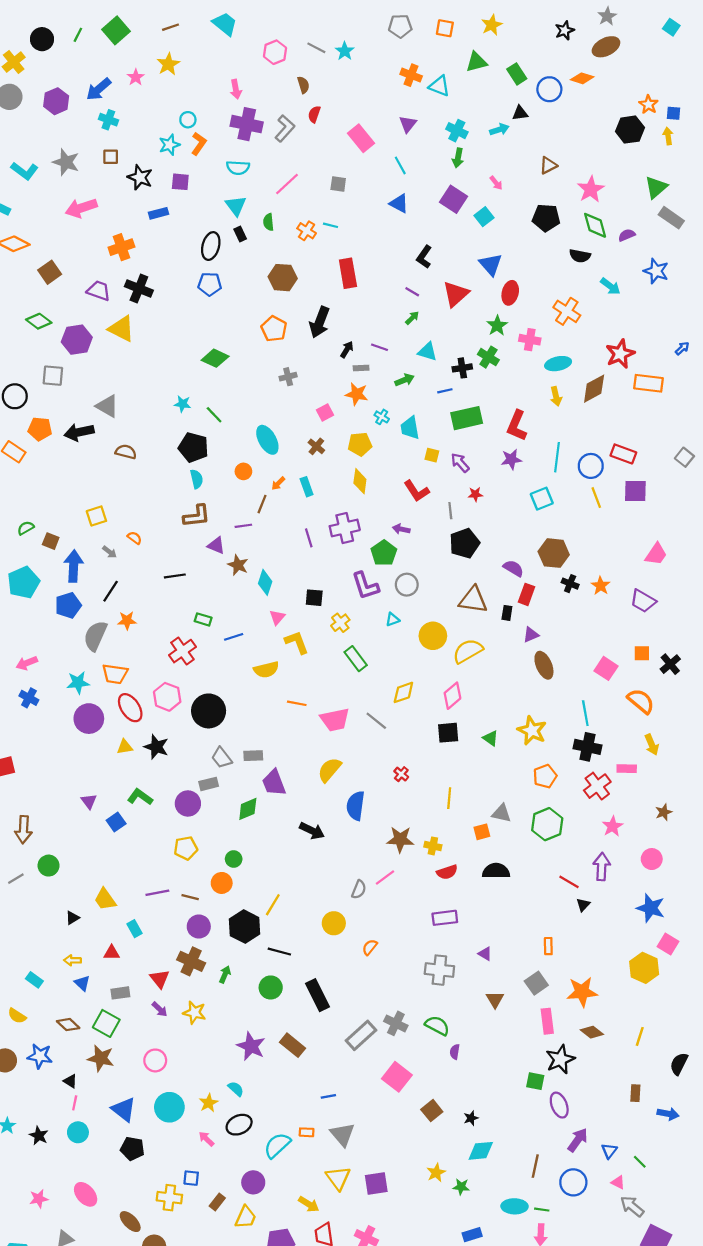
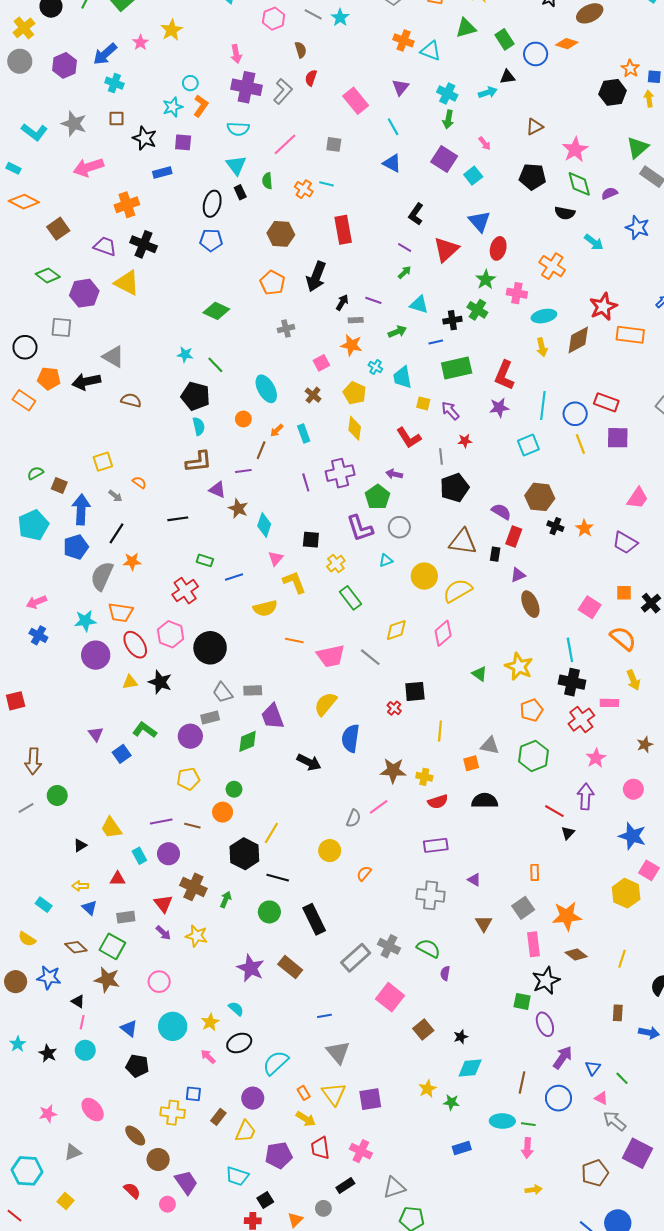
yellow pentagon: (360, 444) -> (355, 393), turned 30
black square: (448, 733) -> (415, 691), moved
purple circle: (199, 927) -> (168, 854), moved
blue triangle: (124, 1109) -> (129, 1028), size x0.7
orange rectangle: (307, 1132) -> (304, 1093), moved, turned 56

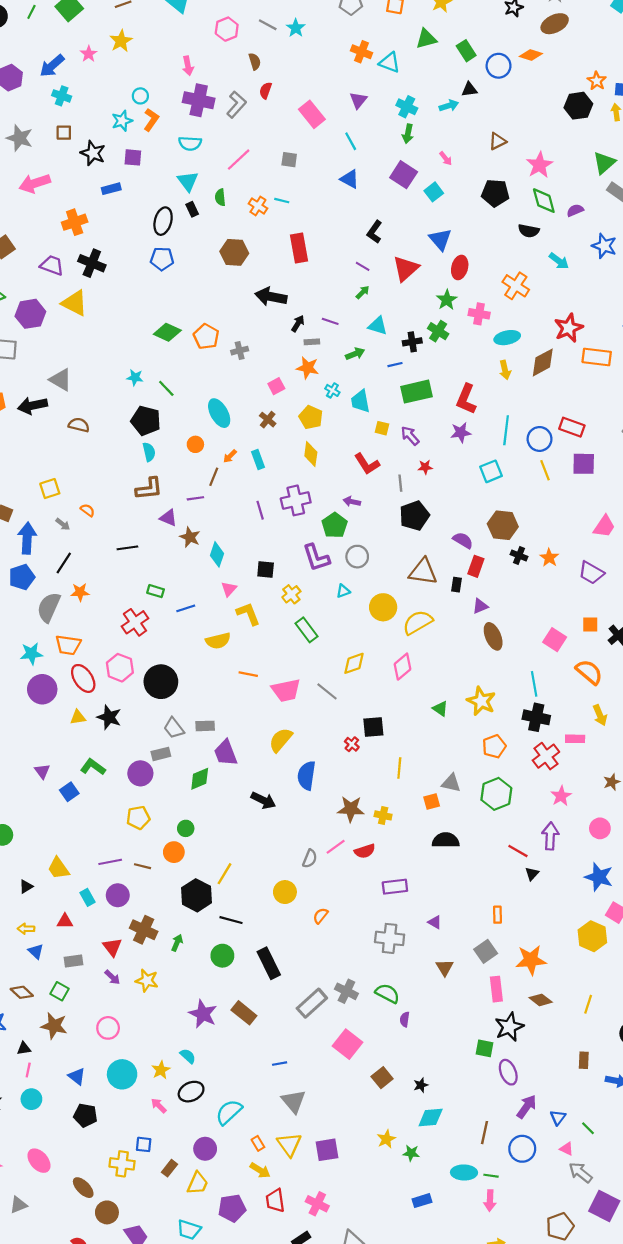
black arrow: (316, 277) -> (271, 297), turned 80
orange pentagon: (272, 283) -> (206, 337), moved
red semicircle: (438, 802) -> (365, 851), moved
green square: (112, 946) -> (59, 991), size x0.7
black triangle: (78, 1001) -> (24, 1048), turned -40

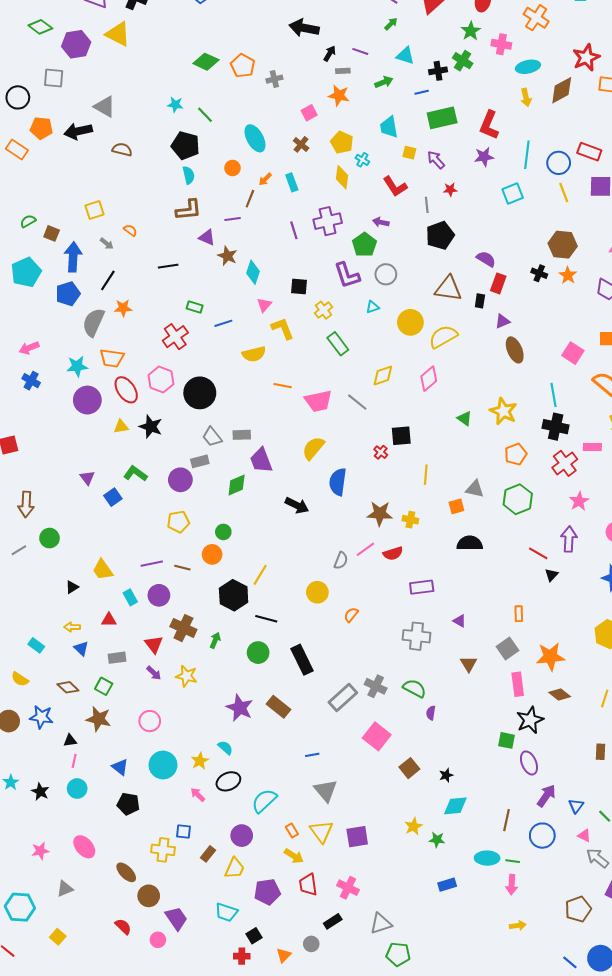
cyan cross: (332, 390) -> (362, 160), moved
brown hexagon: (503, 525) -> (563, 245), moved

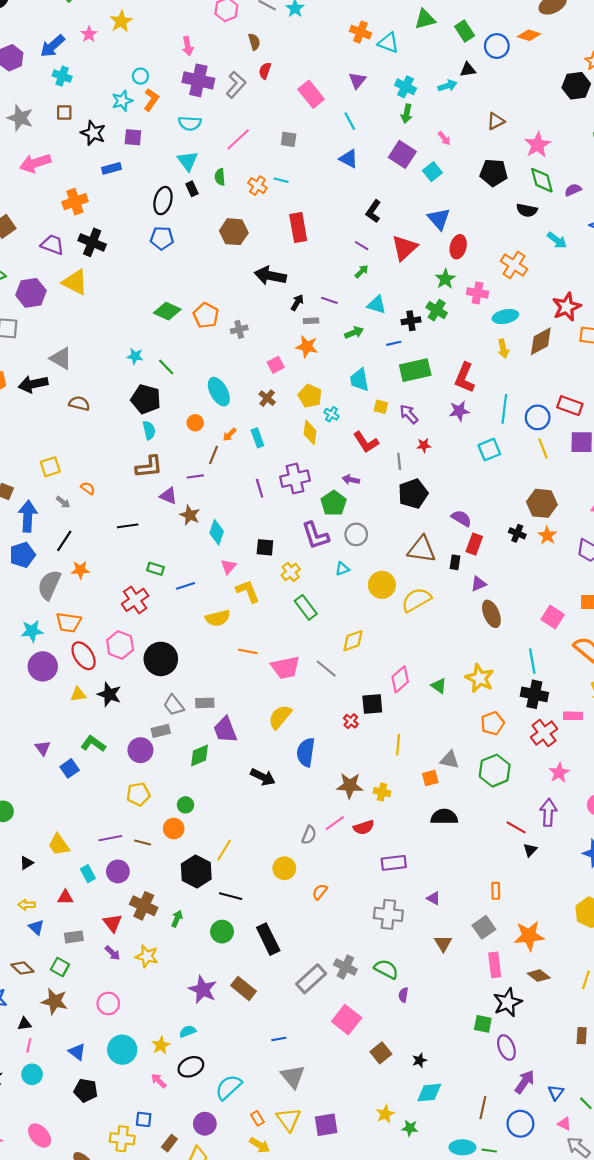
pink diamond: (429, 379) -> (400, 679), moved
cyan semicircle: (225, 748) -> (188, 1031), turned -63

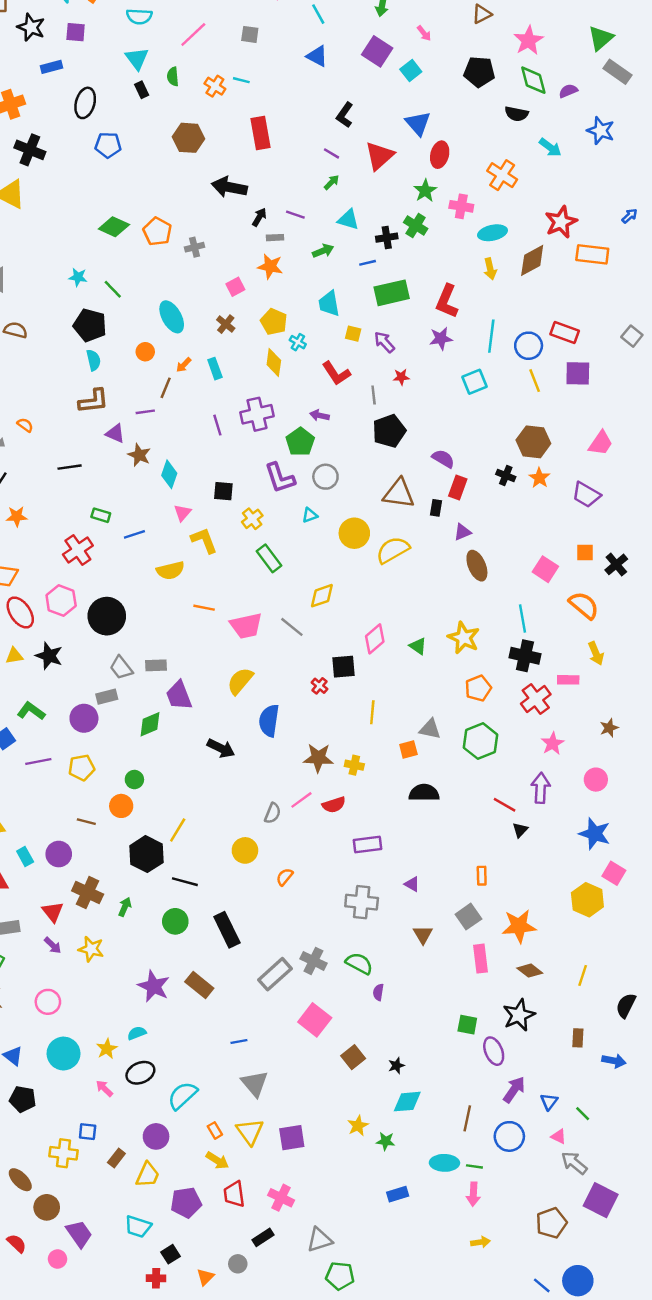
black ellipse: (163, 201) -> (85, 103), moved
purple line: (110, 838) -> (38, 762), moved
black star: (508, 1002) -> (519, 1015), moved

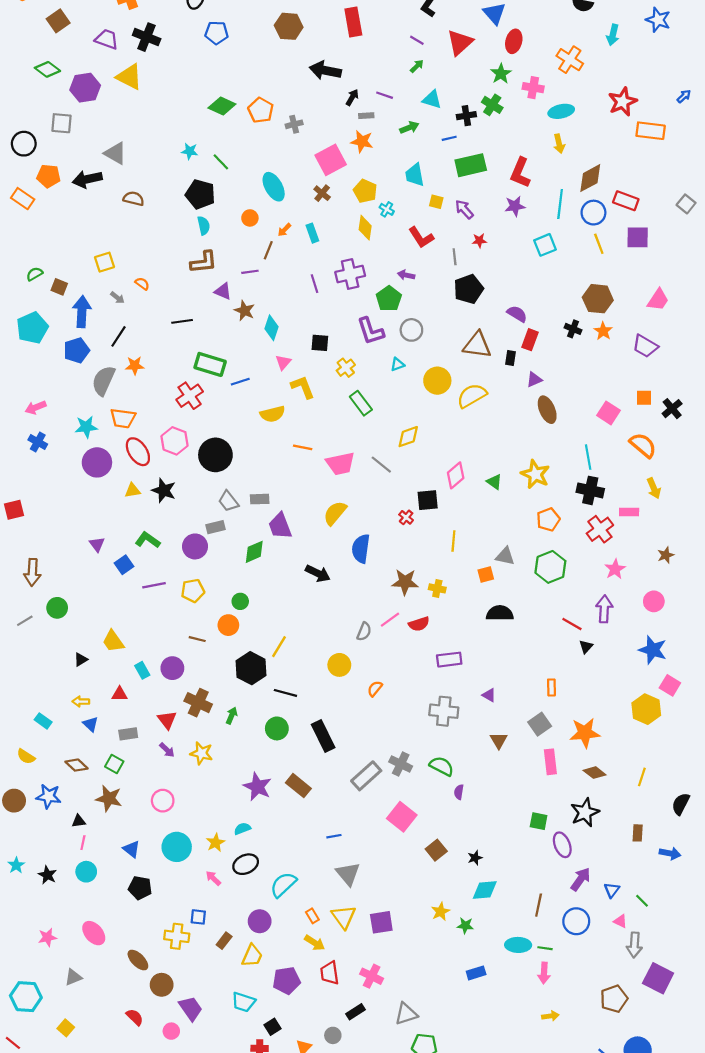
cyan arrow: (550, 147) -> (613, 35), turned 66
brown diamond: (532, 260) -> (590, 178), moved
pink square: (235, 287) -> (331, 160), size x1.8
green rectangle: (101, 515) -> (210, 364), size x1.8
gray arrow: (574, 1163) -> (634, 945), turned -125

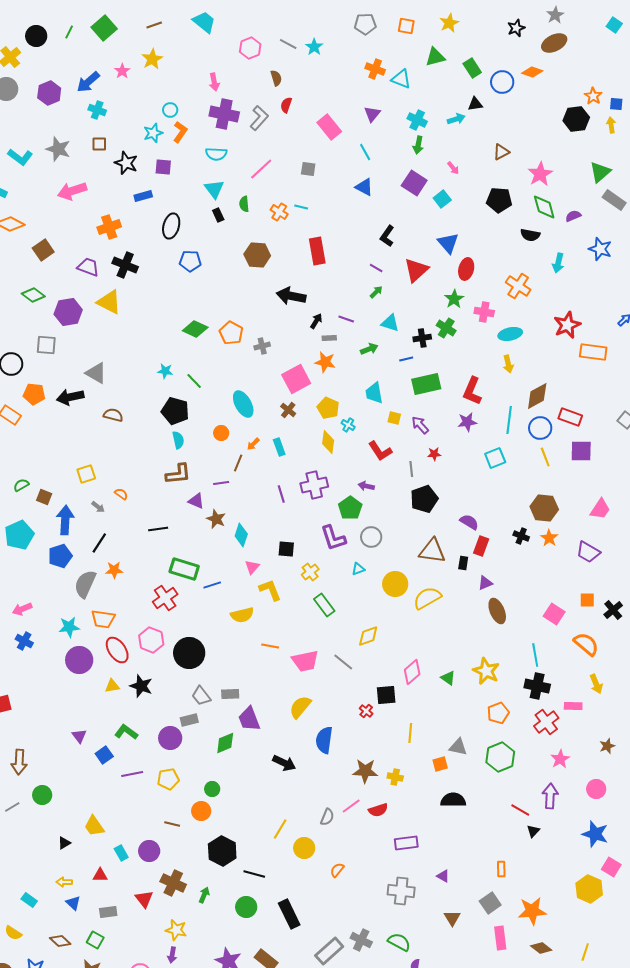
yellow line: (279, 647) -> (280, 829), moved
purple arrow: (167, 750) -> (172, 955), moved, turned 56

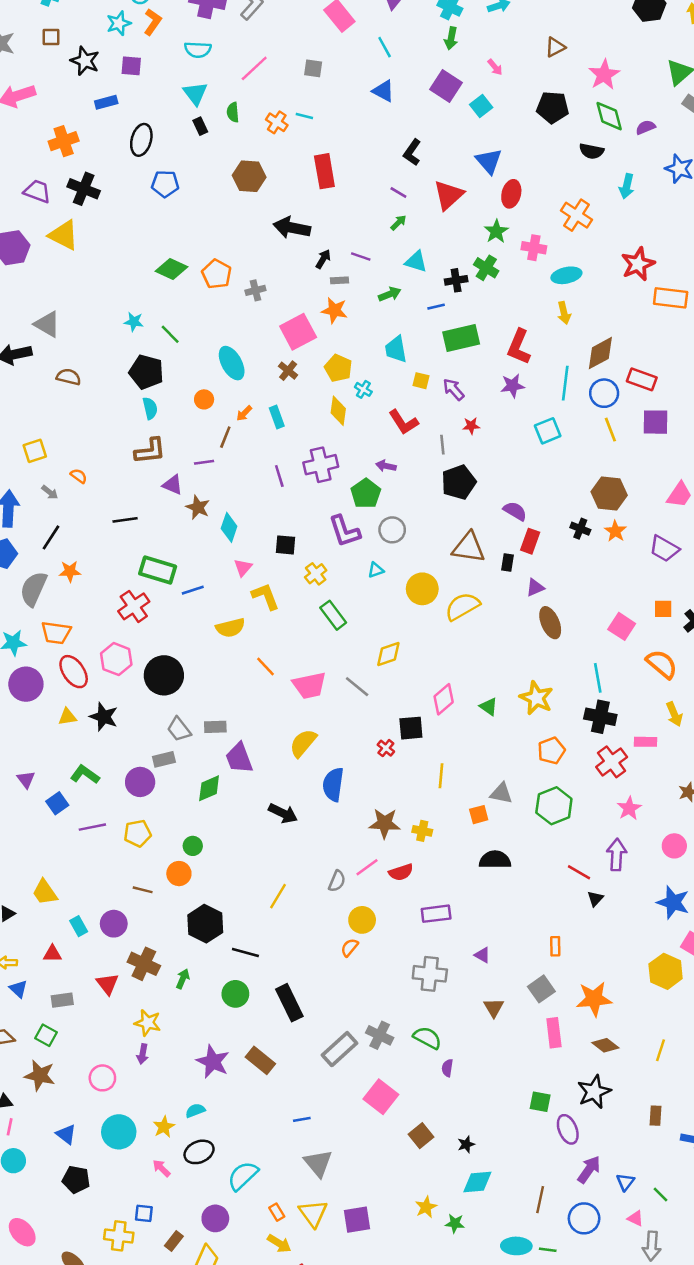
orange line: (270, 646) -> (265, 667), turned 36
yellow circle: (304, 848) -> (362, 920), moved

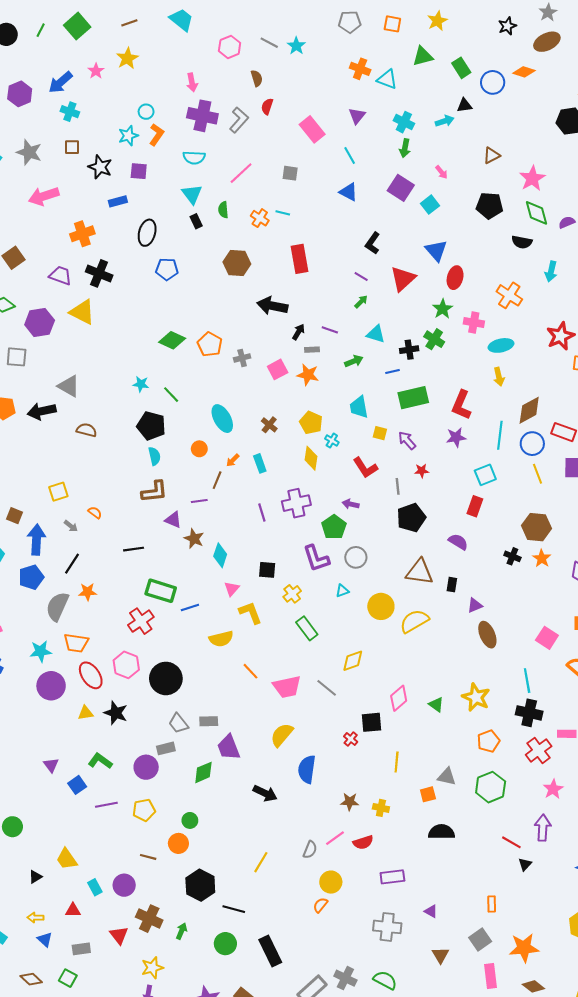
pink square: (298, 332) -> (278, 369), moved, size x0.7
red rectangle: (530, 541) -> (475, 506), moved
brown star: (385, 823) -> (350, 802), size x0.7
yellow star: (148, 1023) -> (152, 968), turned -30

